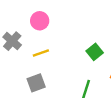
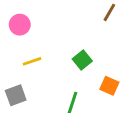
yellow line: (41, 53) -> (32, 61), moved

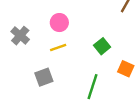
pink circle: (20, 25) -> (59, 23), moved

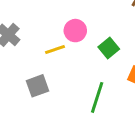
pink circle: (59, 23) -> (75, 31), moved

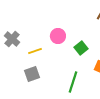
yellow line: (55, 49) -> (35, 51), moved

